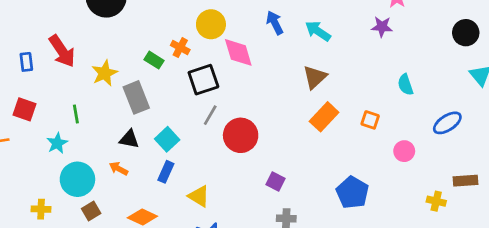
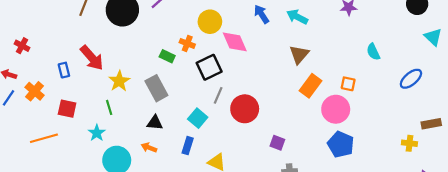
yellow star: (105, 73) -> (119, 81), moved
cyan square: (167, 139) -> (198, 118), moved
pink circle: (404, 151) -> (336, 109), moved, size x1.6

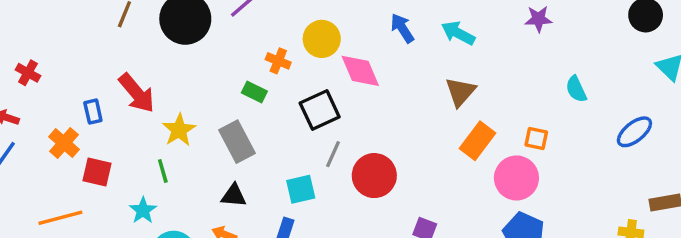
orange cross: (187, 43) -> (278, 61), moved
orange cross: (35, 91) -> (64, 143), moved
cyan square: (198, 118) -> (301, 189), turned 36

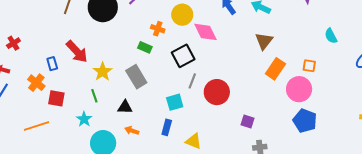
red cross: (28, 73) -> (13, 43), turned 32
black triangle: (234, 196) -> (125, 107), moved

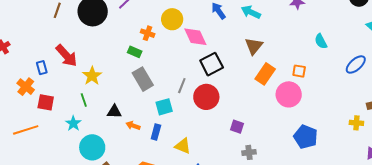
black square: (183, 56) -> (212, 64), moved
gray rectangle: (136, 77) -> (143, 79), moved
blue pentagon: (305, 121) -> (306, 137), moved
orange arrow: (132, 131) -> (133, 126), moved

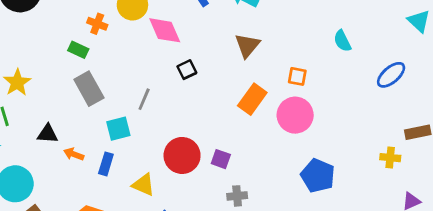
black square: (212, 64) -> (187, 70), size x0.6
orange square: (299, 71) -> (297, 76), moved
orange rectangle: (265, 74) -> (252, 99), moved
red circle: (206, 97) -> (182, 155), moved

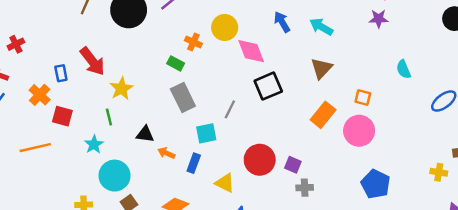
black square: (187, 70) -> (268, 86), size x1.6
gray cross: (237, 196) -> (305, 188), moved

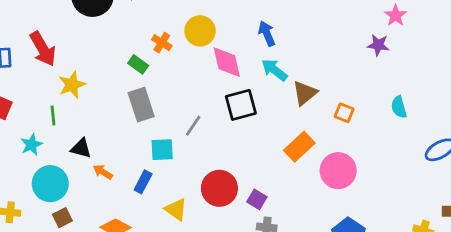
cyan arrow: (321, 27) -> (274, 70), moved
orange square: (363, 98) -> (344, 113), moved
black triangle: (145, 134) -> (81, 148), moved
orange arrow: (166, 153) -> (103, 172), moved

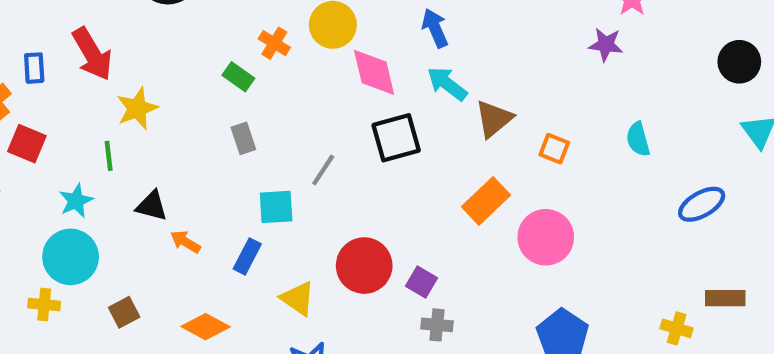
gray rectangle: (141, 105) -> (243, 138), size x0.6
cyan circle: (50, 184) -> (71, 257), moved

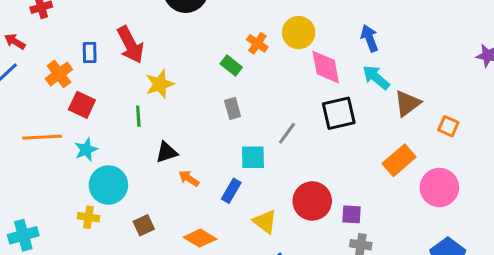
cyan star: (76, 201) -> (86, 150), moved
black triangle: (152, 206) -> (167, 152), turned -35
purple square: (421, 282) -> (351, 214), turned -30

